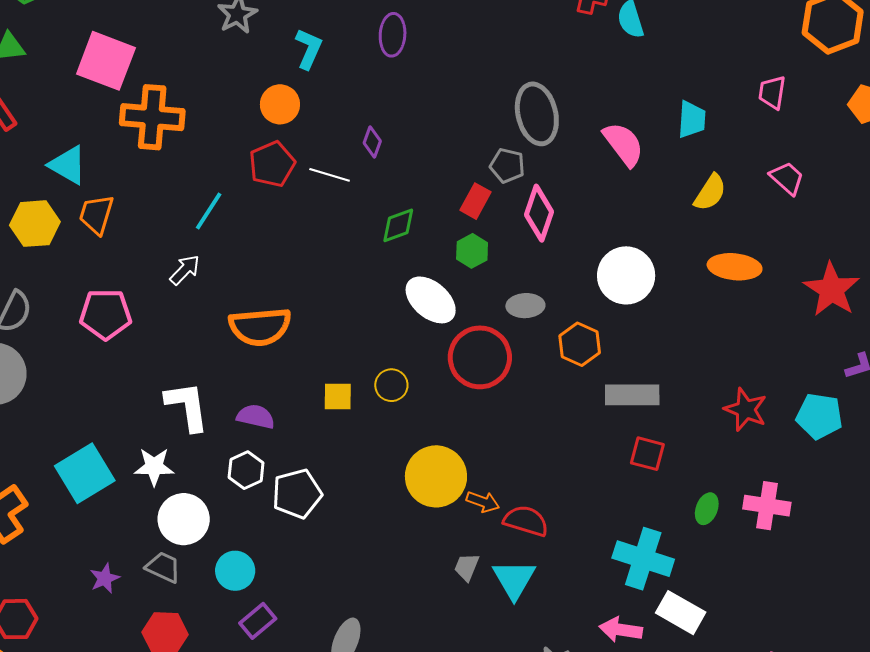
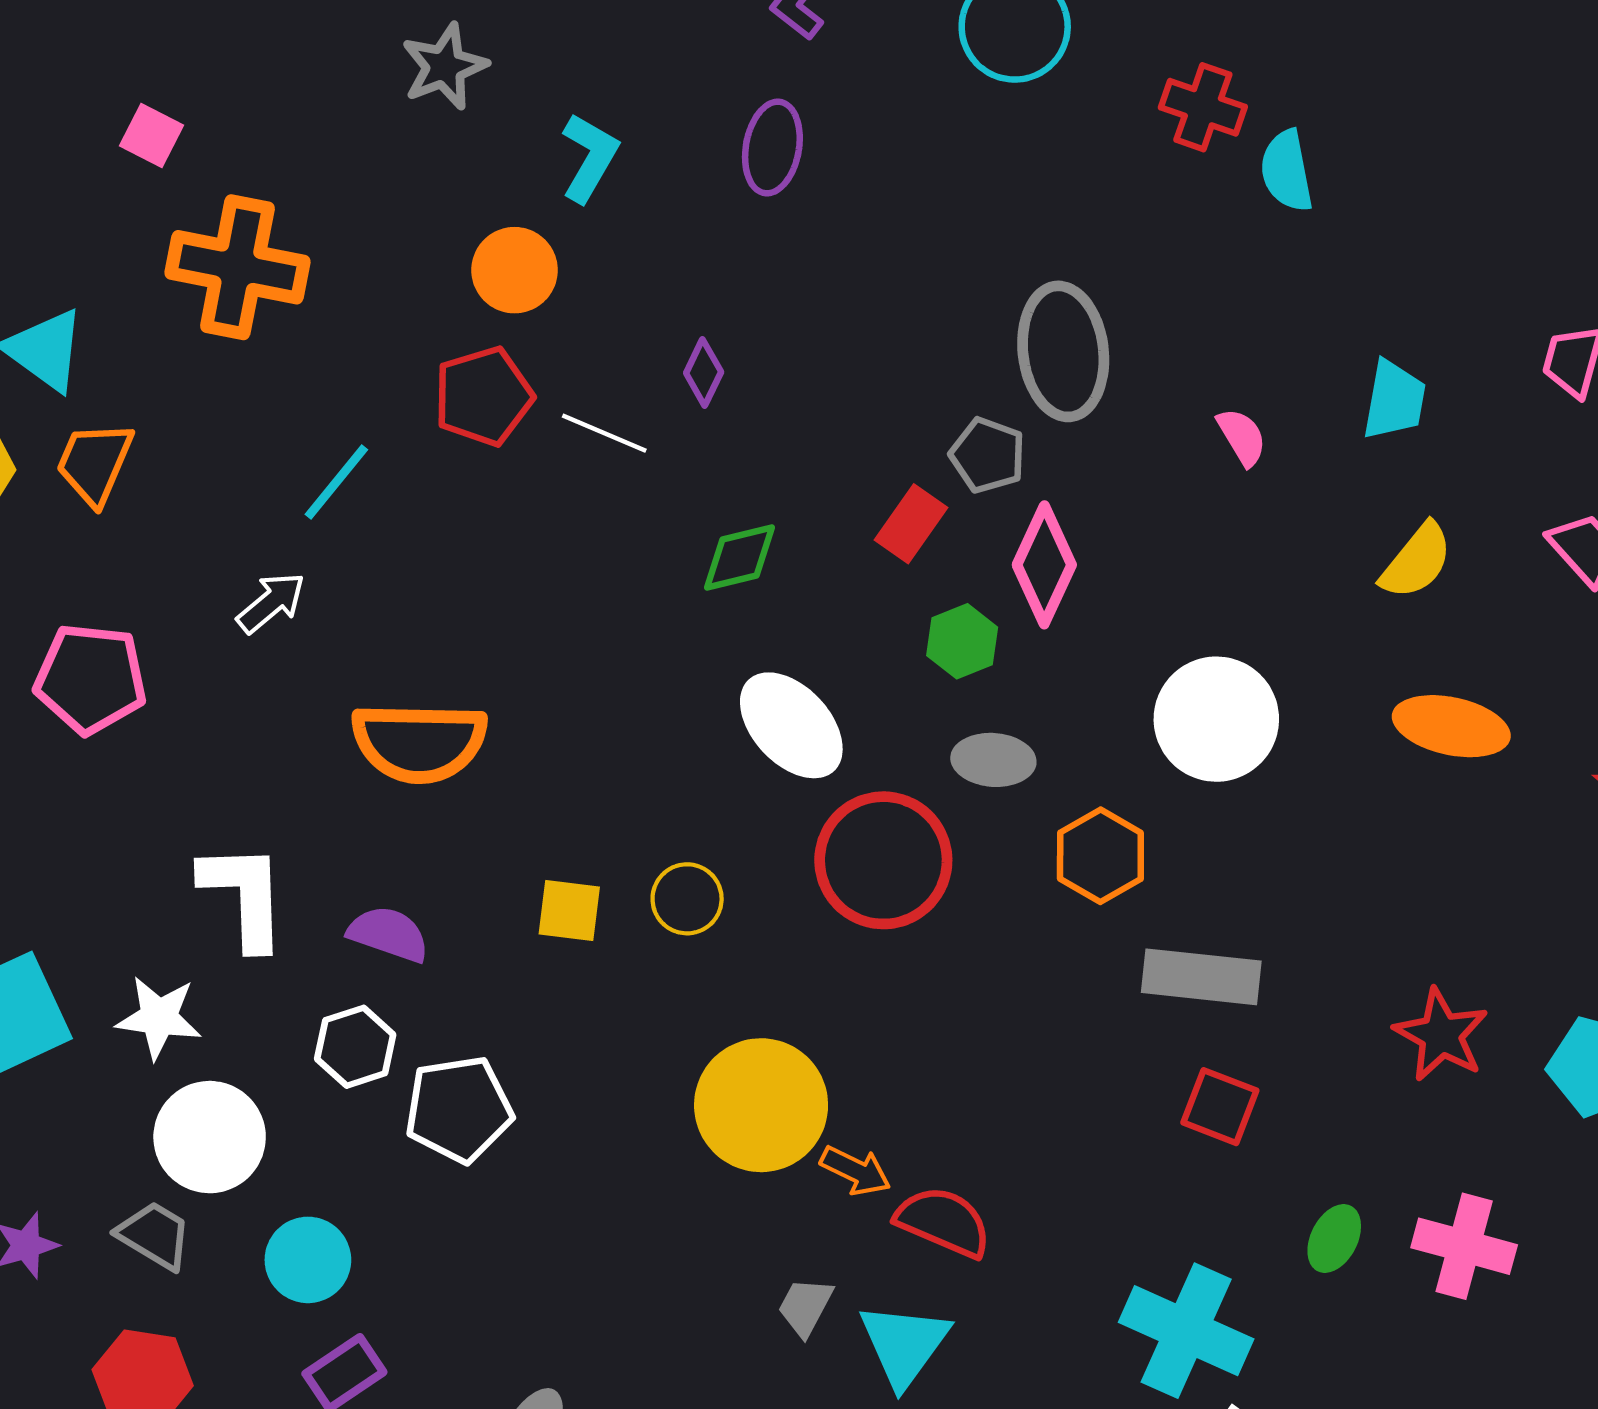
pink square: (106, 61) -> (151, 135), size x0.5
pink semicircle: (623, 144) -> (1242, 437), size x0.6
green hexagon: (472, 251) -> (962, 641), moved

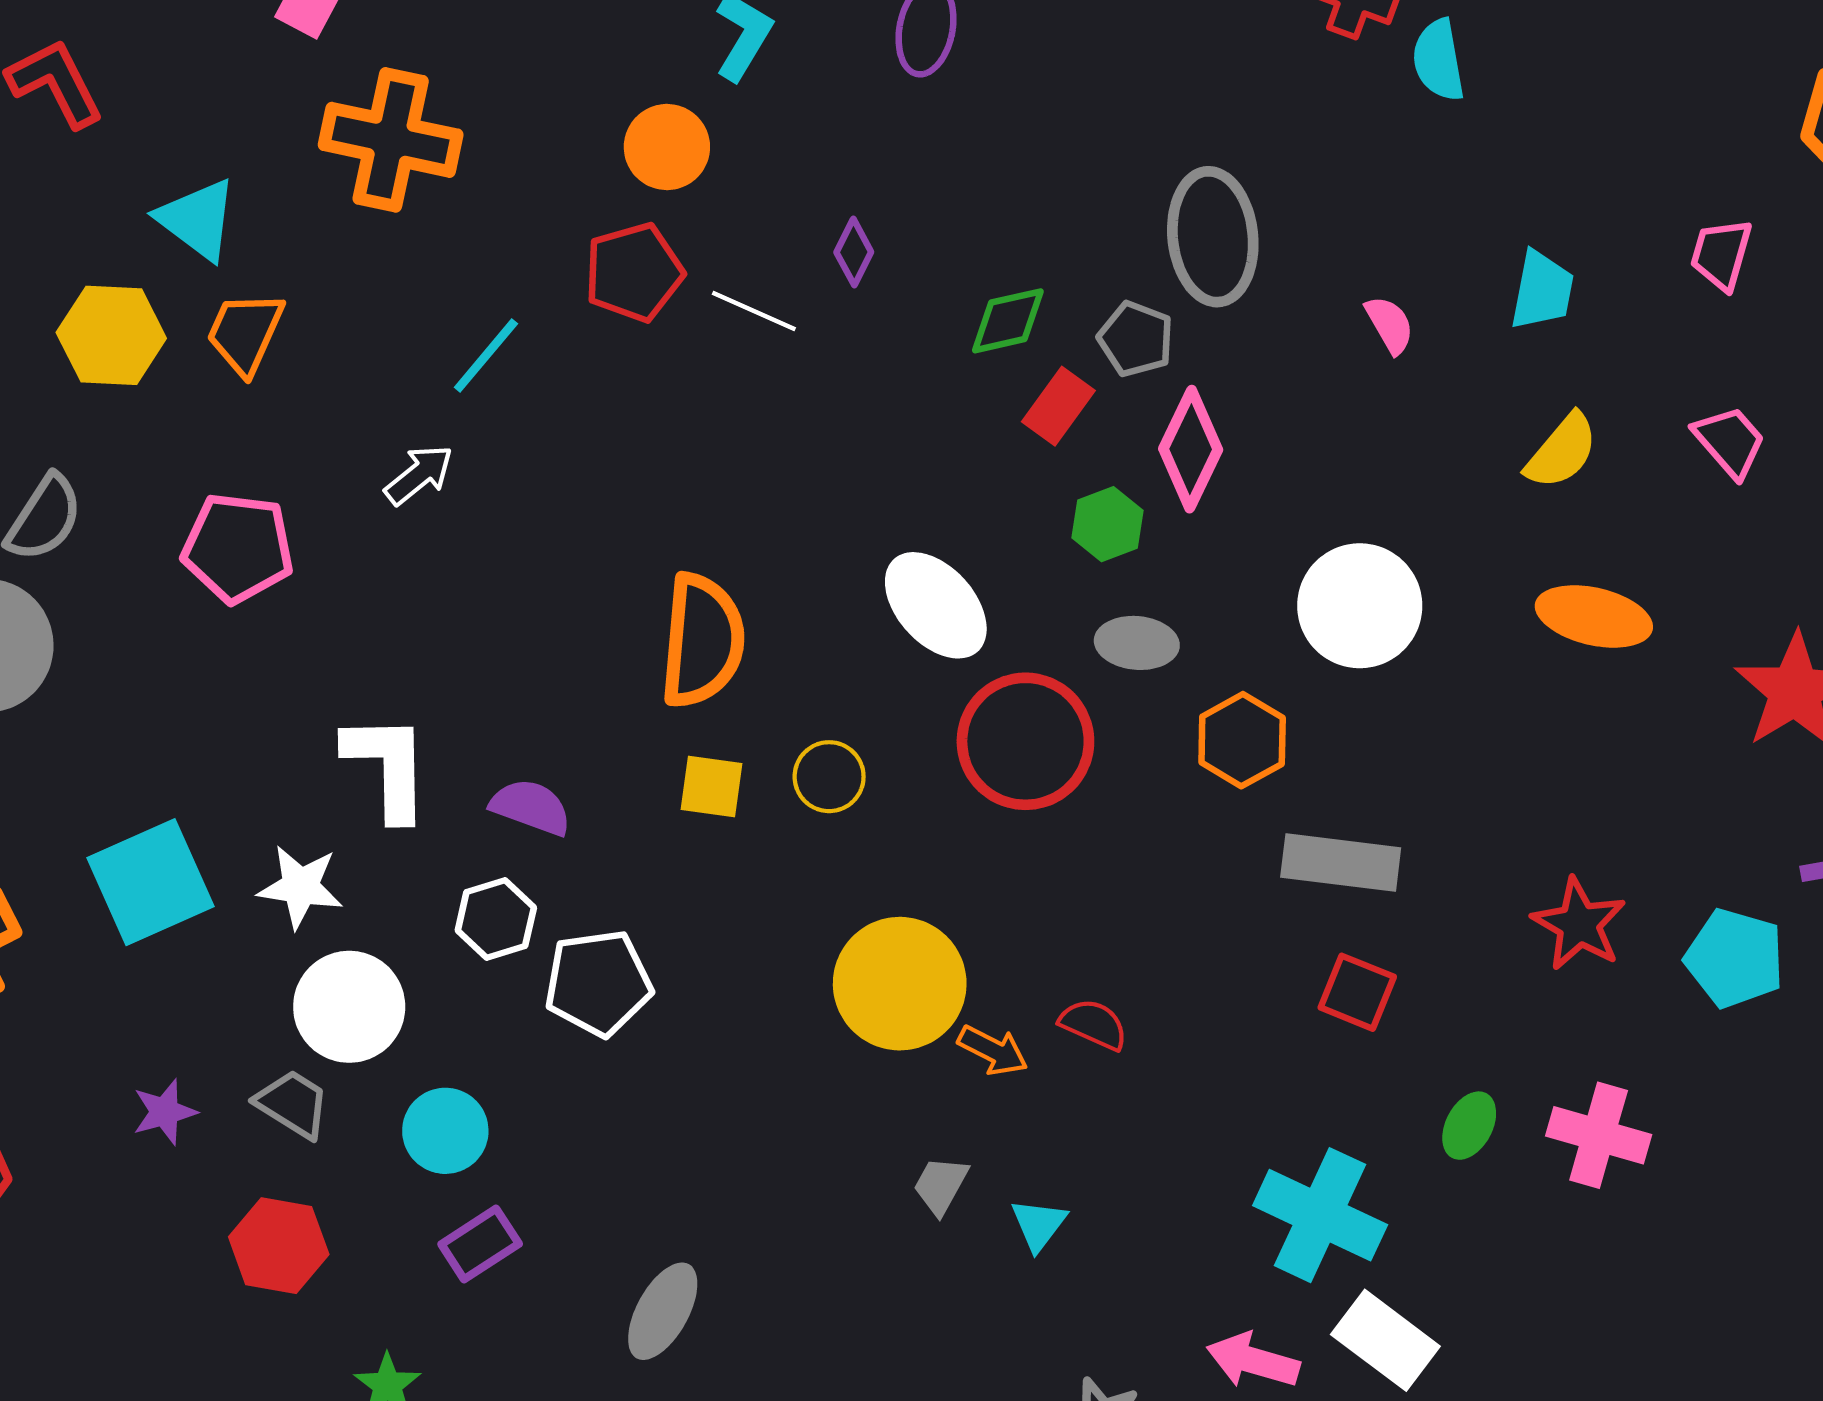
green diamond: (740, 558) -> (1008, 321), moved
orange semicircle: (419, 742) -> (702, 641), moved, turned -87
red semicircle: (943, 1222) -> (1094, 1024), moved, size x0.7
cyan triangle: (904, 1344) -> (1039, 1224), size x0.6

